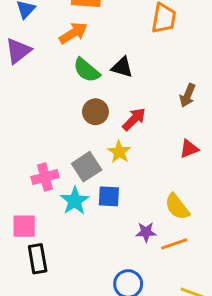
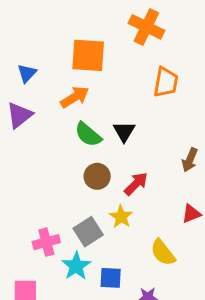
black triangle: (122, 67) -> (124, 131), turned 45
blue square: (109, 196) -> (111, 278), moved
yellow semicircle: (177, 207) -> (163, 253), moved

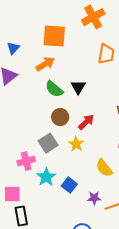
orange cross: (146, 27) -> (93, 17), turned 35
gray square: (88, 232) -> (48, 143), moved
blue square: (111, 278) -> (69, 185), turned 35

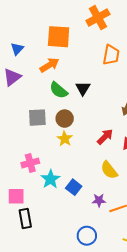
red arrow: (86, 122) -> (105, 137), moved
gray square: (48, 143) -> (37, 118), moved, turned 30
yellow star: (76, 144) -> (65, 139), moved

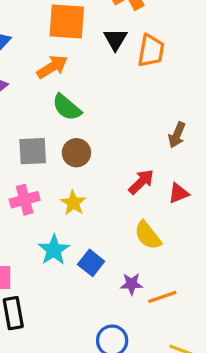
black triangle: (83, 88) -> (115, 39), moved
yellow star: (65, 139) -> (73, 203), moved
pink cross: (30, 163) -> (25, 200), moved

